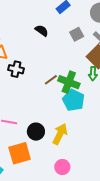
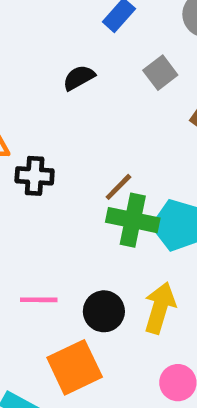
black semicircle: (42, 31) -> (79, 78), turned -56
green cross: (69, 82) -> (133, 220), moved

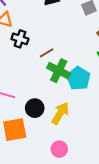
brown line: (118, 187) -> (47, 53), moved

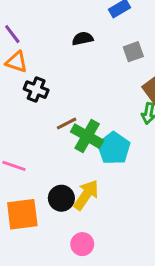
brown line: (47, 53) -> (67, 123), moved
black circle: (35, 108) -> (61, 198), moved

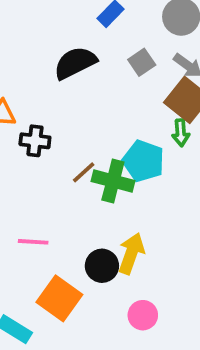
black semicircle: (83, 39) -> (75, 63), size x1.6
cyan pentagon: (114, 148) -> (143, 161), moved
orange square: (22, 214) -> (59, 298), turned -32

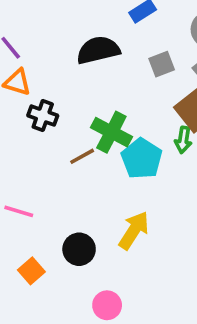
green cross: (113, 181) -> (111, 132), moved
yellow arrow: (131, 253) -> (134, 230), moved
orange square: (59, 298) -> (31, 271), size x0.6

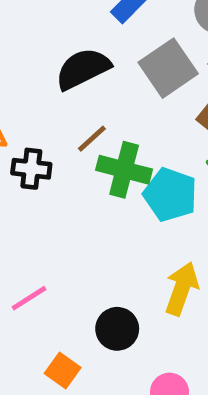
gray square: (162, 64) -> (168, 68), size x1.6
brown line: (82, 156) -> (92, 139), moved
pink line: (19, 211) -> (29, 298), turned -36

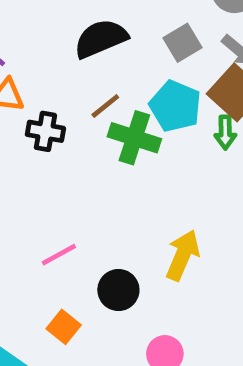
gray square: (168, 68) -> (183, 43), size x0.7
cyan pentagon: (170, 195) -> (175, 106), moved
pink line: (29, 298) -> (59, 255), moved

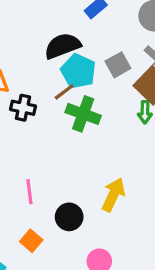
gray square: (183, 43) -> (118, 65), moved
cyan pentagon: (175, 106) -> (78, 71), moved
pink line: (59, 255) -> (29, 192), turned -70

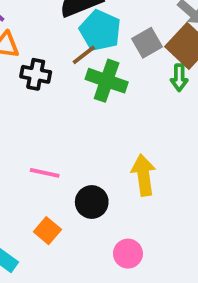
gray square: (118, 65) -> (147, 43), moved
pink line: (29, 192) -> (45, 173), turned -70
yellow arrow: (113, 195) -> (143, 175), turned -32

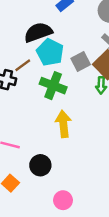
brown line: (84, 55) -> (23, 65), moved
yellow arrow: (143, 175) -> (63, 124), moved

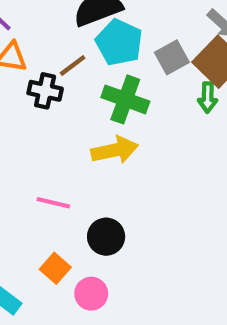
yellow arrow: (63, 124) -> (115, 150), moved, turned 85
pink circle: (63, 200) -> (91, 294), moved

